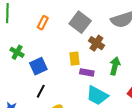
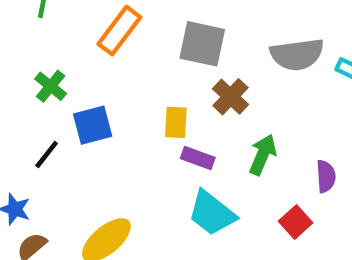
gray square: (80, 22) -> (202, 44), turned -35
orange rectangle: (43, 23) -> (119, 31), size x1.5
black line: (41, 91) -> (47, 155), moved

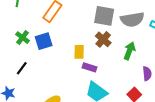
gray square: (202, 44) -> (104, 16), moved
blue square: (93, 125) -> (44, 41), moved
green arrow: (263, 155) -> (129, 51), moved

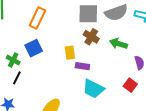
green cross: (22, 38) -> (13, 60), moved
green arrow: (129, 51) -> (119, 44), turned -84

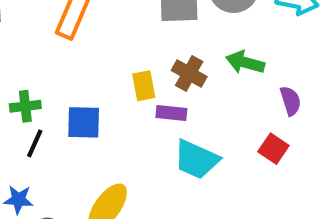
brown cross: (91, 37) -> (189, 73), moved
blue square: (34, 48) -> (84, 122), moved, turned 30
green cross: (13, 60) -> (25, 106), turned -32

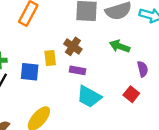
brown cross: (189, 73) -> (73, 46), moved
yellow rectangle: (144, 86) -> (50, 58), moved

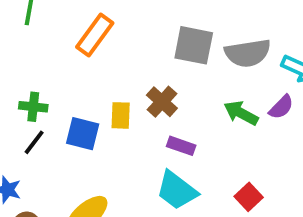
purple semicircle: (143, 69) -> (281, 107), moved, turned 49
purple rectangle: (78, 70) -> (181, 146), moved

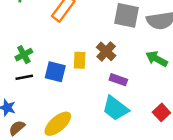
green cross: (33, 107) -> (24, 55), turned -35
black line: (34, 142) -> (24, 77), turned 42

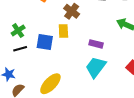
brown cross: (106, 51) -> (72, 11), moved
cyan trapezoid: (115, 108) -> (96, 67), turned 95

